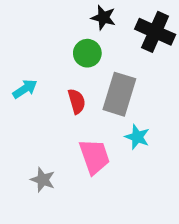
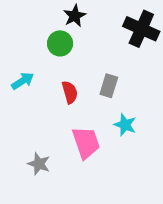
black star: (103, 18) -> (75, 16), moved, turned 30
green circle: (87, 53) -> (60, 43), moved
gray rectangle: (119, 94) -> (109, 86), size x0.6

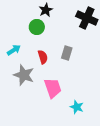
cyan star: (125, 125) -> (77, 107), moved
gray star: (39, 164) -> (24, 75), moved, size x1.5

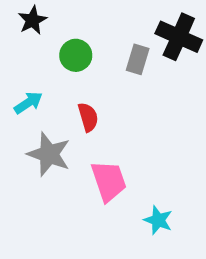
black star: (46, 10) -> (32, 20), moved
gray rectangle: (67, 53) -> (138, 59), moved

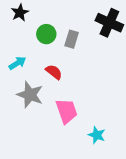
gray rectangle: (138, 59) -> (72, 39), moved
red semicircle: (88, 117) -> (54, 72), turned -36

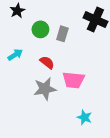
gray star: (30, 95) -> (45, 89), moved, turned -30
pink trapezoid: (67, 111) -> (73, 80), moved, turned 115

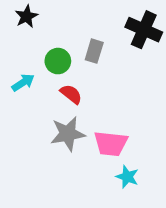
green circle: (40, 29) -> (58, 61), moved
pink trapezoid: (73, 80) -> (111, 144), moved

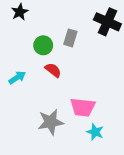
cyan arrow: (23, 83) -> (17, 78), moved
gray star: (68, 134) -> (51, 122), moved

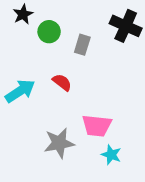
green circle: (43, 45) -> (49, 32), moved
cyan arrow: (17, 78) -> (20, 91), size x1.5

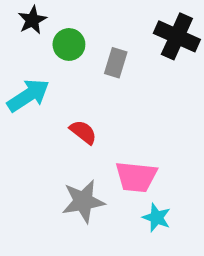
red semicircle: (62, 82) -> (83, 132), moved
cyan arrow: (20, 91) -> (28, 95), moved

